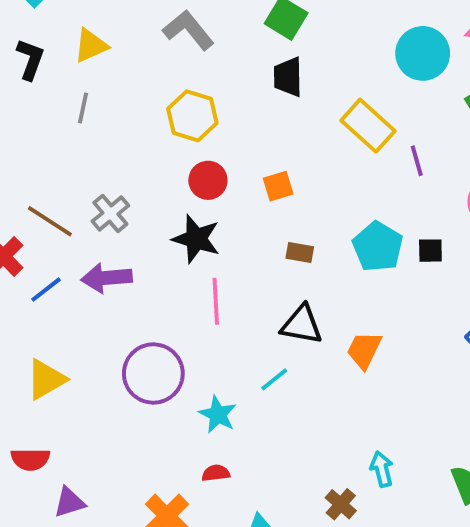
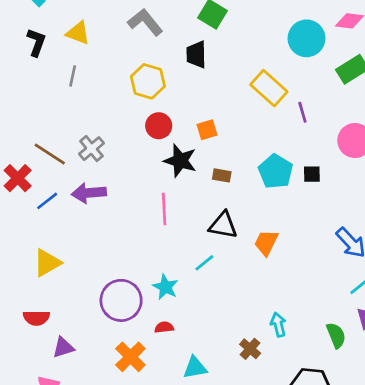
yellow triangle: (91, 46) -> (78, 33), turned 45
black trapezoid: (288, 77) -> (196, 54), moved
black star: (196, 239) -> (180, 161), moved
purple circle: (153, 373) -> (121, 300), moved

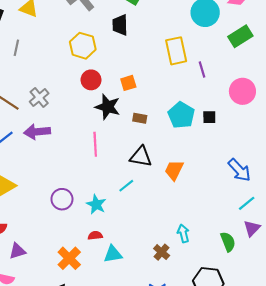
gray line: (73, 76) -> (16, 48), moved
yellow rectangle: (269, 88) -> (176, 51), turned 36
purple circle: (121, 300) -> (62, 199), moved, size x0.7
cyan triangle: (195, 368) -> (113, 254), moved

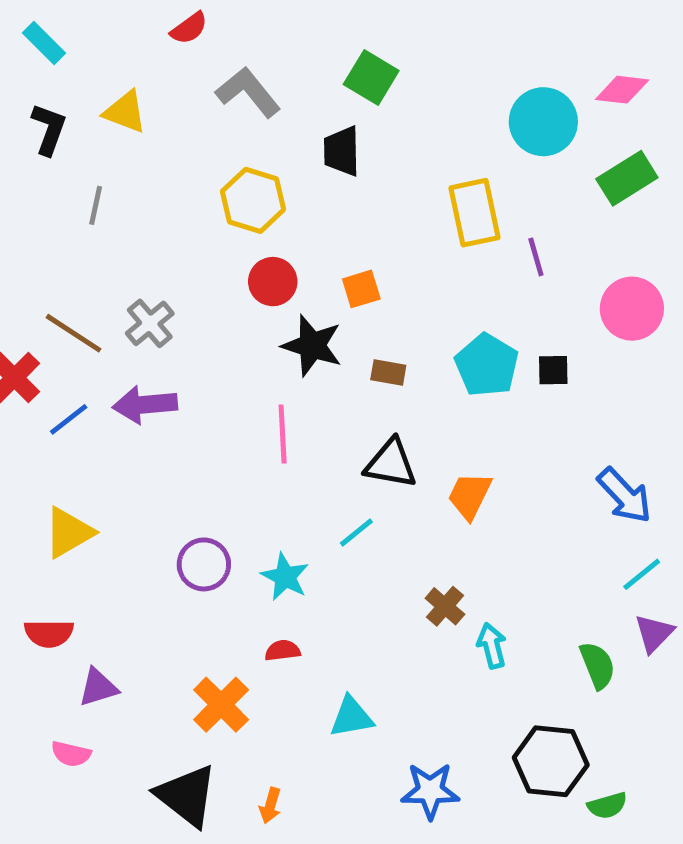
brown cross: (162, 252) -> (445, 606), moved
cyan triangle: (113, 254) -> (351, 717), moved

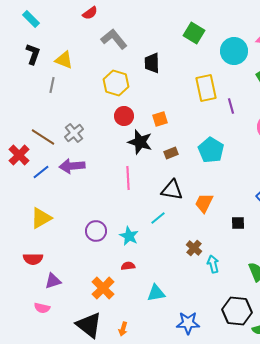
green square: (371, 77) -> (194, 33), moved
yellow triangle: (125, 112) -> (64, 60), moved
black square: (553, 370) -> (238, 223), moved
brown rectangle: (388, 373) -> (171, 153), turned -32

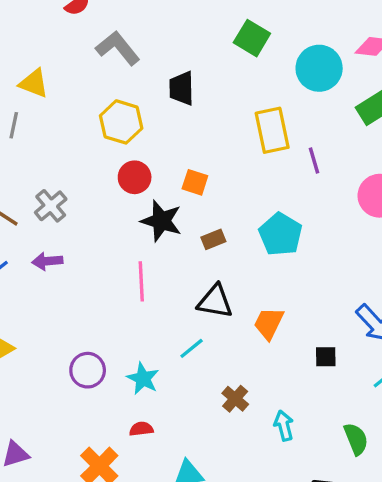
orange square: (160, 119) -> (195, 182), turned 35
purple arrow: (72, 166) -> (47, 261), size x0.7
brown cross: (194, 248) -> (235, 399), moved

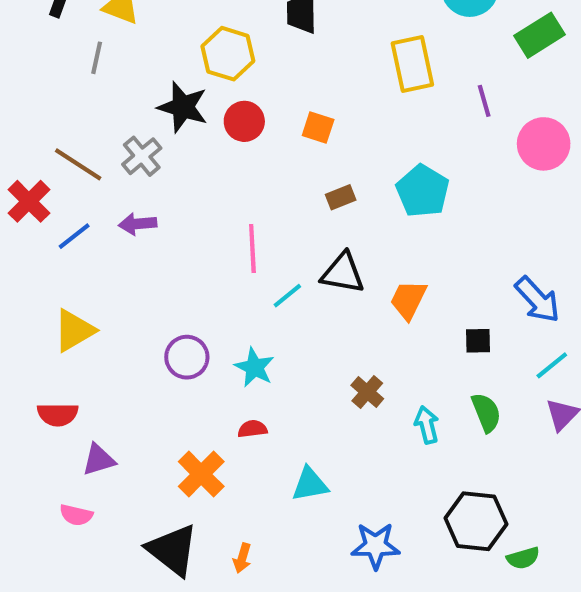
purple line: (314, 160) -> (484, 101), moved
black star: (161, 221) -> (183, 107), moved
cyan line: (192, 348) -> (287, 296), moved
green semicircle: (356, 439) -> (486, 412), moved

